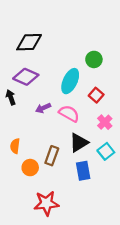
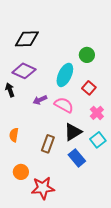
orange circle: (30, 168) -> (21, 172), moved
blue rectangle: (83, 171) -> (77, 158), turned -30

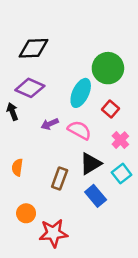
green circle: (87, 55) -> (108, 68), size x1.6

